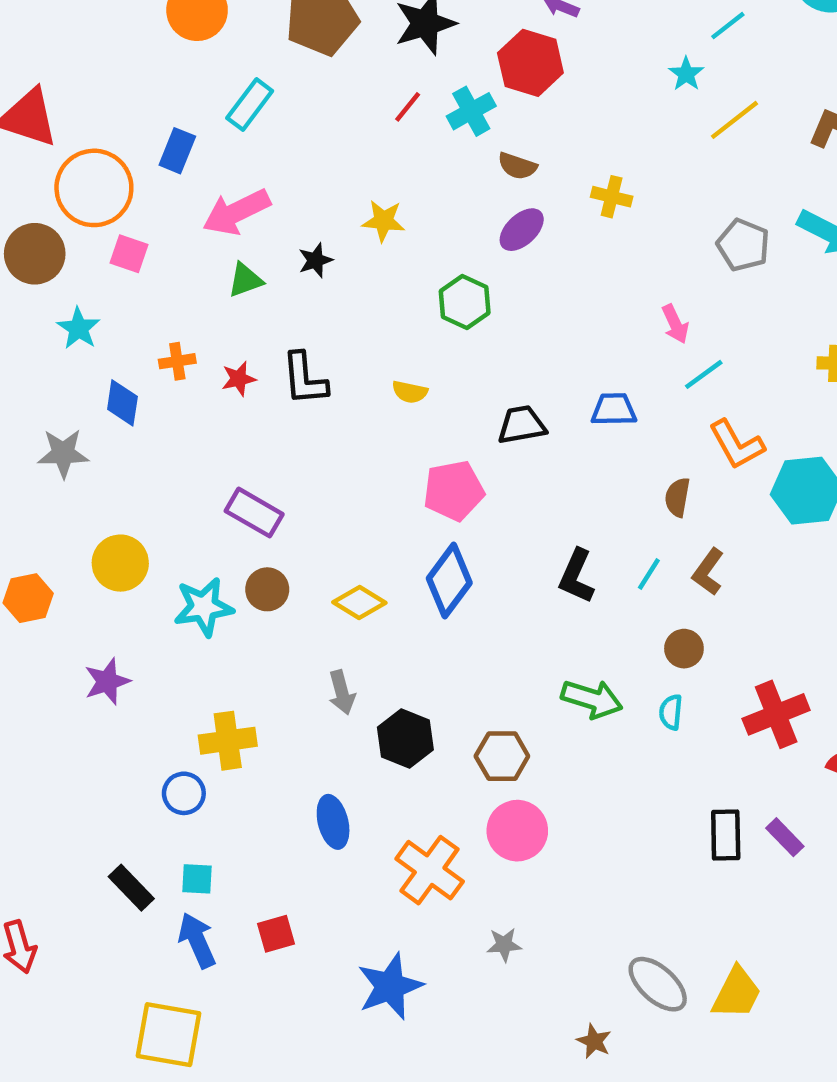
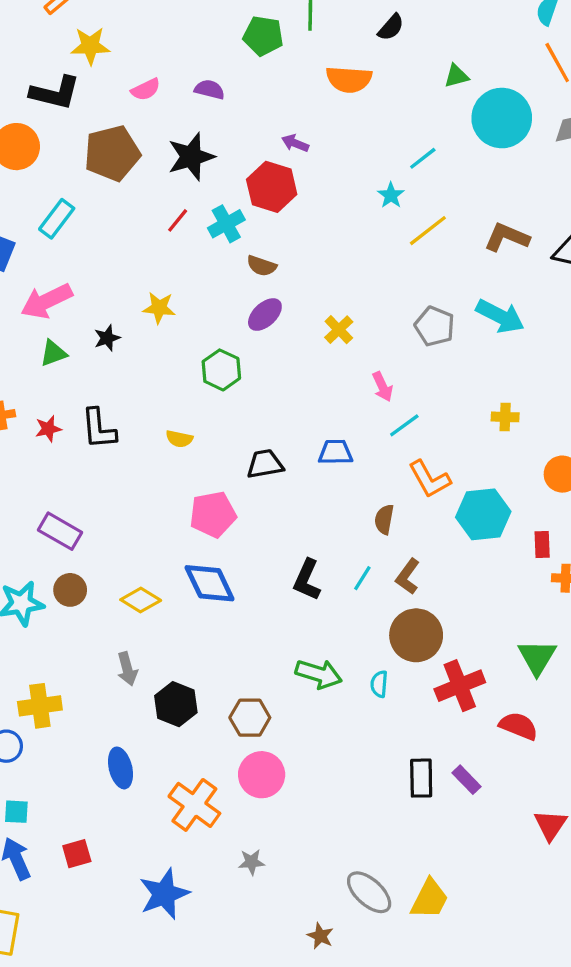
yellow cross: (612, 197) -> (339, 330), moved, turned 32
blue diamond: (449, 581) -> (210, 583), turned -62
brown circle: (684, 649) -> (416, 635), moved, size x1.8

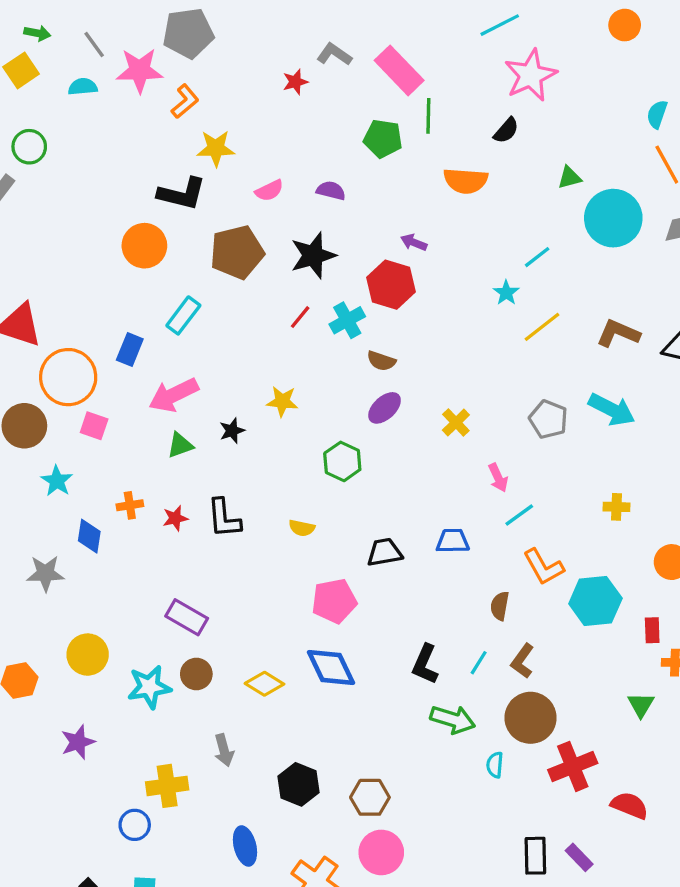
green triangle: (537, 657) -> (641, 705), moved, size x0.7
gray arrow: (127, 669) -> (224, 750), moved
green arrow: (319, 674) -> (453, 719), moved

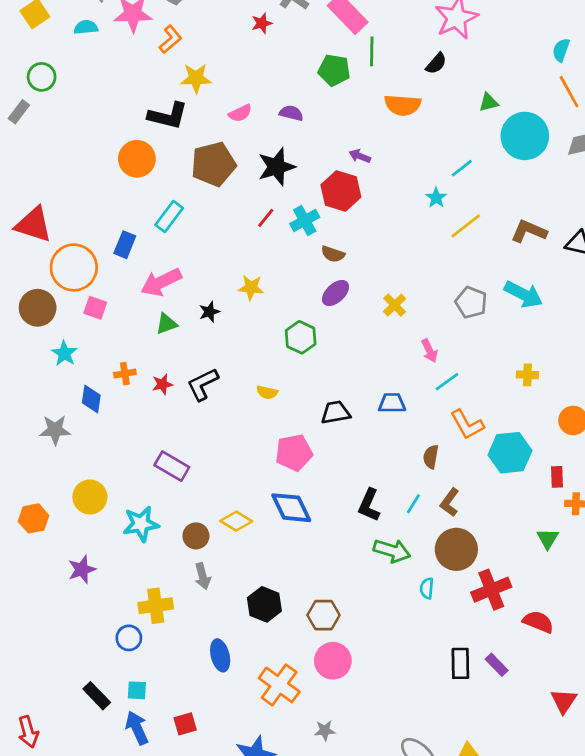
black L-shape: (224, 518) -> (203, 384), turned 69
brown circle: (196, 674) -> (196, 536), moved

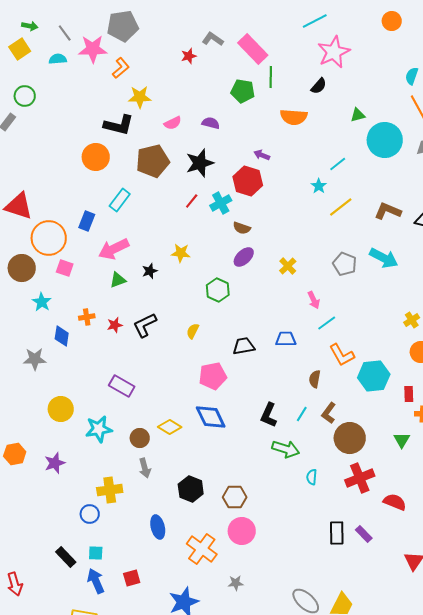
yellow cross: (527, 375) -> (412, 320), moved, turned -35
yellow semicircle: (267, 392) -> (193, 331), turned 105
orange hexagon: (34, 518) -> (15, 454), moved
brown circle: (456, 549) -> (350, 438), moved

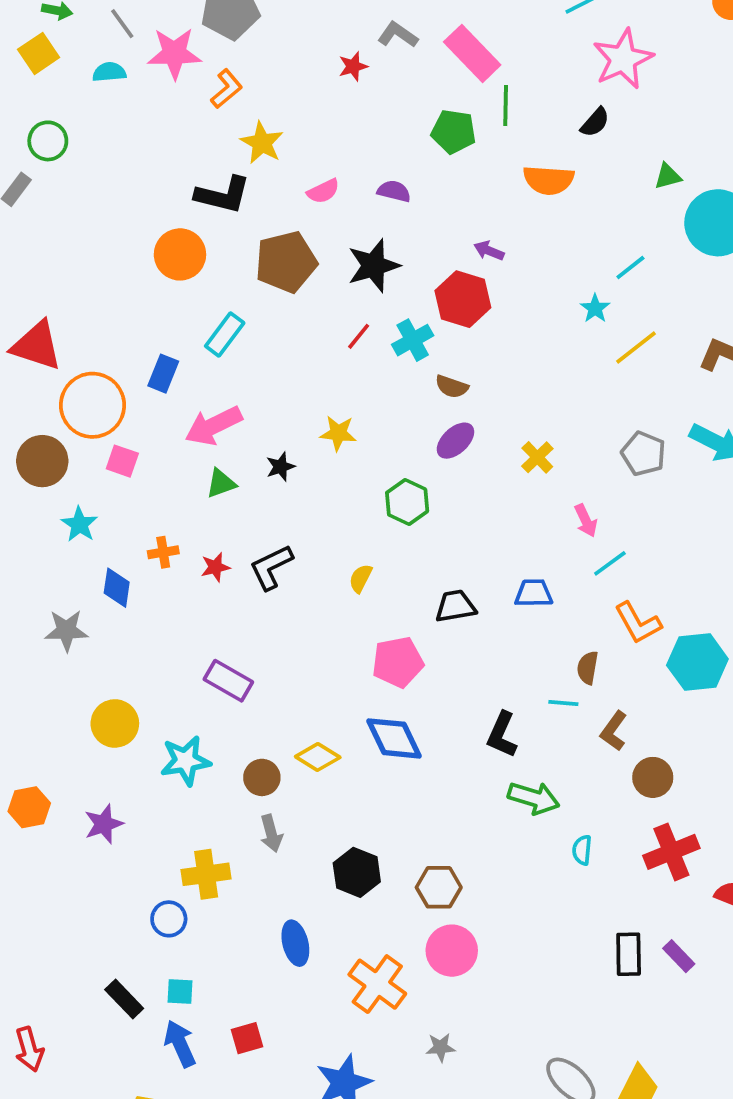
yellow star: (140, 97) -> (262, 143), turned 30
cyan line: (302, 414) -> (563, 703), moved, turned 63
brown circle: (350, 438) -> (653, 777), size x0.7

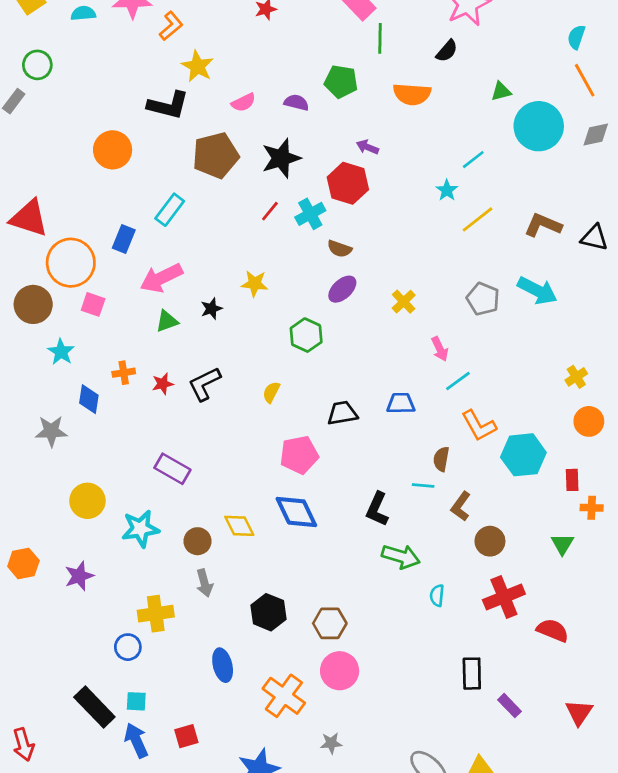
green pentagon: (454, 132) -> (341, 82), moved
orange circle: (180, 254) -> (113, 150), moved
yellow diamond: (318, 757) -> (239, 526), turned 32
purple rectangle: (679, 956) -> (509, 706), moved
black rectangle: (124, 999) -> (94, 707), size x1.4

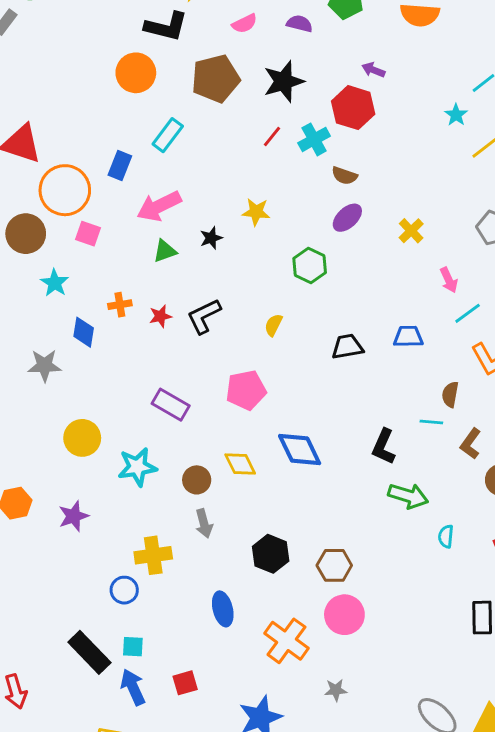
orange circle: (113, 150) -> (136, 73), moved
pink pentagon: (299, 455) -> (246, 390), moved

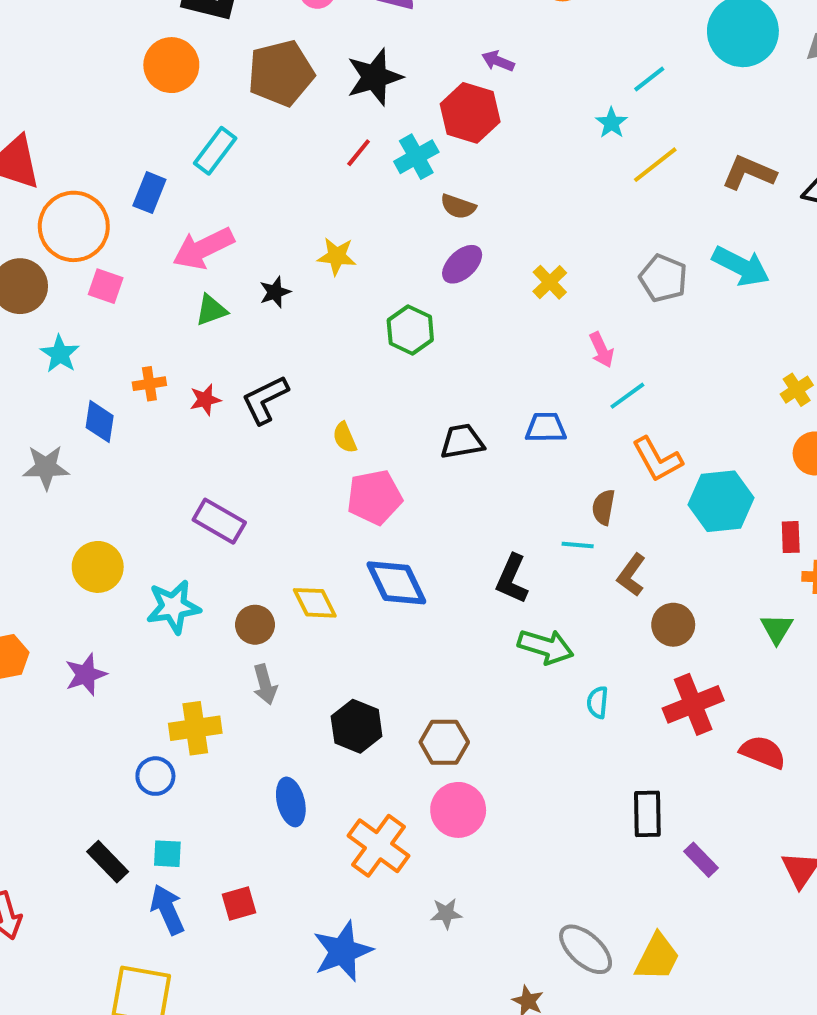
yellow semicircle: (273, 325) -> (345, 437), moved, turned -50
pink pentagon: (246, 390) -> (374, 497), moved
black rectangle: (89, 652) -> (108, 862), size x0.7

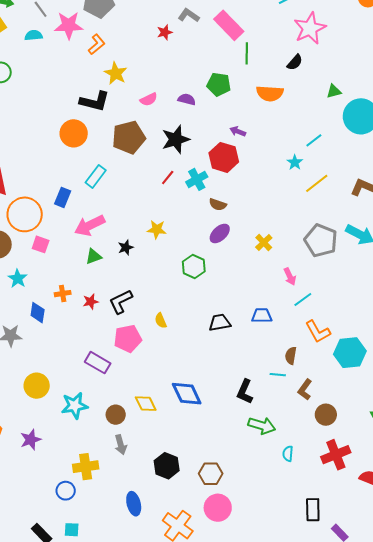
gray pentagon: (663, 278) -> (321, 240), size x1.4
pink pentagon: (374, 497) -> (128, 339), moved

